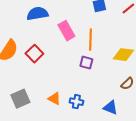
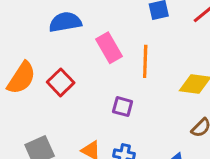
purple square: (86, 63) -> (123, 107), moved

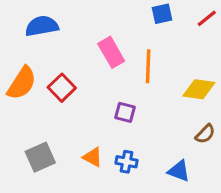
blue semicircle: (65, 22) -> (42, 26), moved

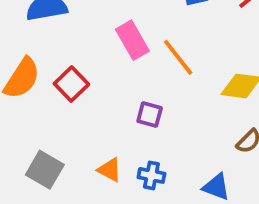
orange line: (148, 66) -> (178, 57), turned -40
gray square: (40, 157) -> (45, 170), turned -36

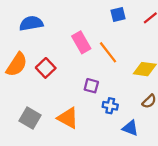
orange triangle: (110, 170) -> (68, 118), size x1.5
blue cross: (151, 175) -> (110, 106), moved

